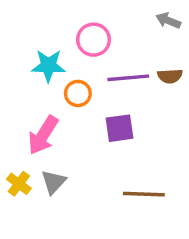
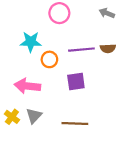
pink circle: (93, 40) -> (59, 13), moved
pink arrow: (43, 135) -> (27, 86), turned 65
brown line: (144, 194) -> (75, 123), moved

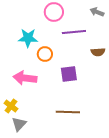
brown semicircle: (108, 48) -> (98, 52), moved
purple line: (81, 50) -> (74, 32), moved
gray triangle: (34, 116) -> (19, 124), moved

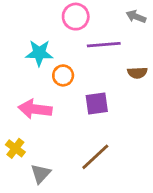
brown line: (68, 112) -> (95, 157), turned -45
gray triangle: (19, 124) -> (41, 174), moved

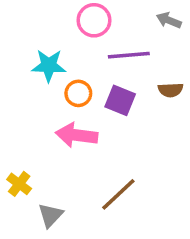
purple square: (97, 104) -> (120, 100), moved, turned 30
pink arrow: (35, 109) -> (77, 135), moved

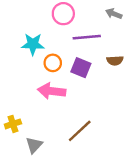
yellow cross: (19, 184) -> (13, 124), turned 35

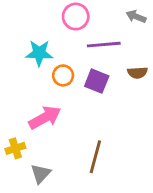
pink arrow: (52, 91) -> (45, 118), moved, turned 144
brown line: (80, 131) -> (95, 157), turned -32

